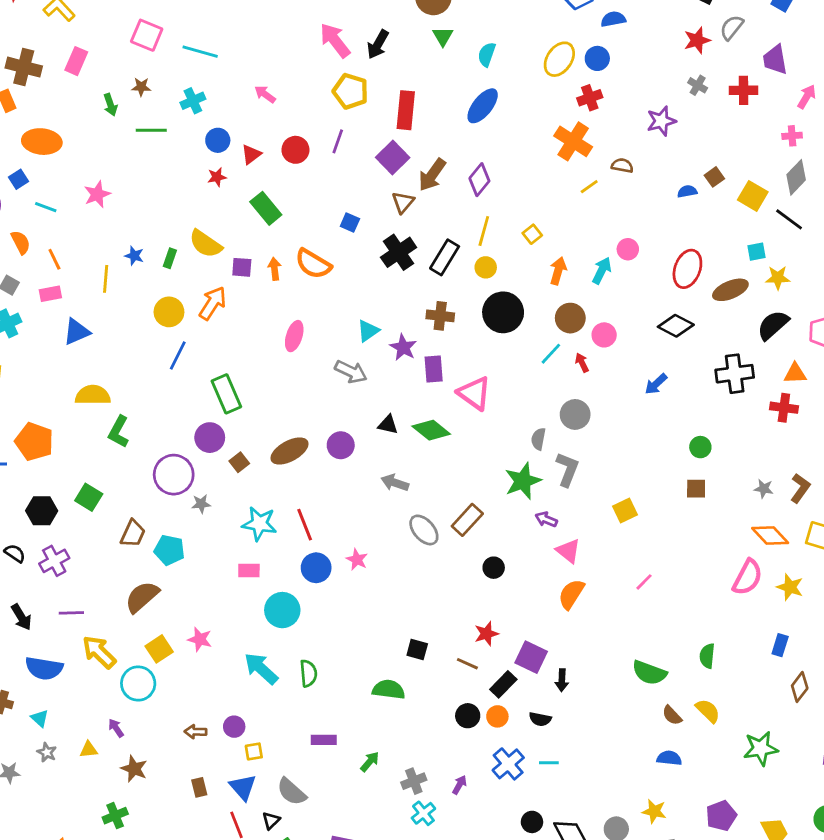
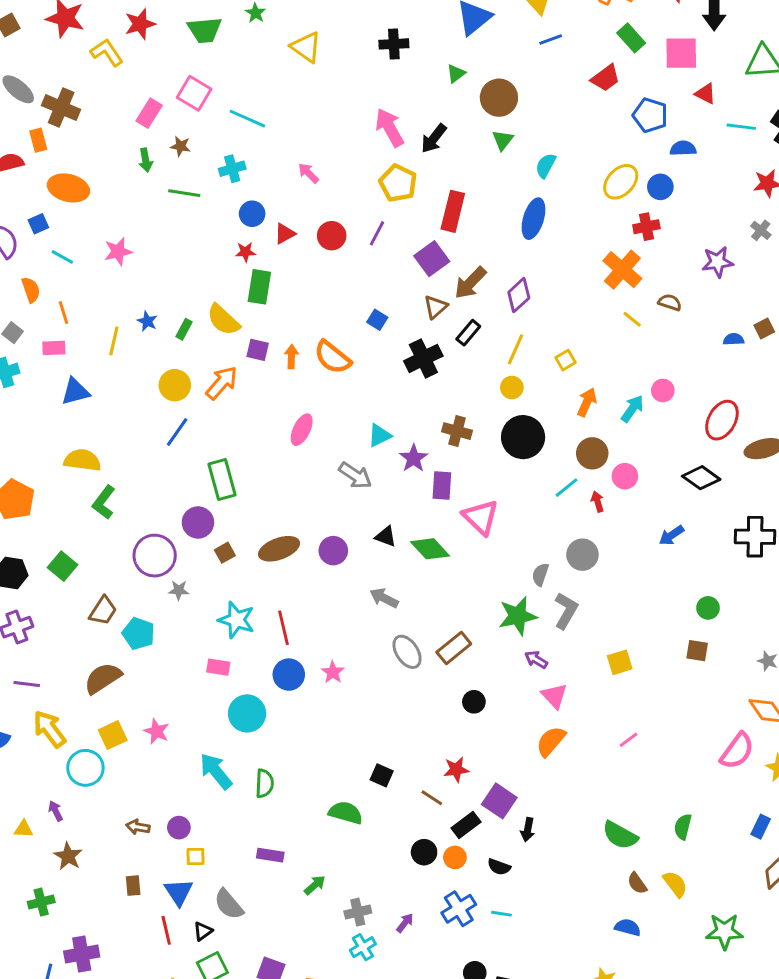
pink rectangle: (76, 61) -> (149, 113), moved
blue ellipse: (483, 106) -> (533, 219), turned -30
yellow line: (589, 187) -> (632, 319), turned 66
green rectangle: (266, 208) -> (259, 287), moved, turned 40
black rectangle: (445, 257) -> (468, 333), moved, size x0.7

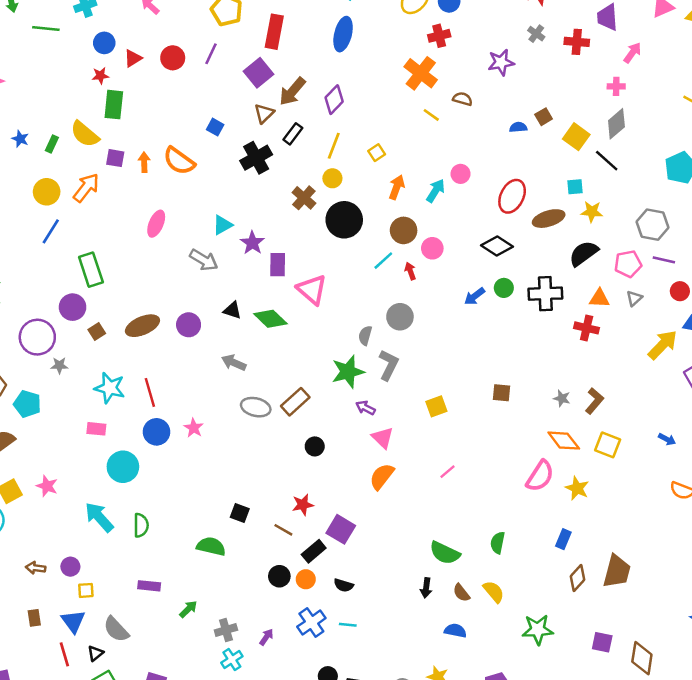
brown cross: (457, 431) -> (304, 198), moved, turned 30
green circle: (708, 608) -> (504, 288), moved
gray ellipse: (407, 652) -> (256, 407), turned -40
black arrow: (528, 830) -> (426, 588), moved

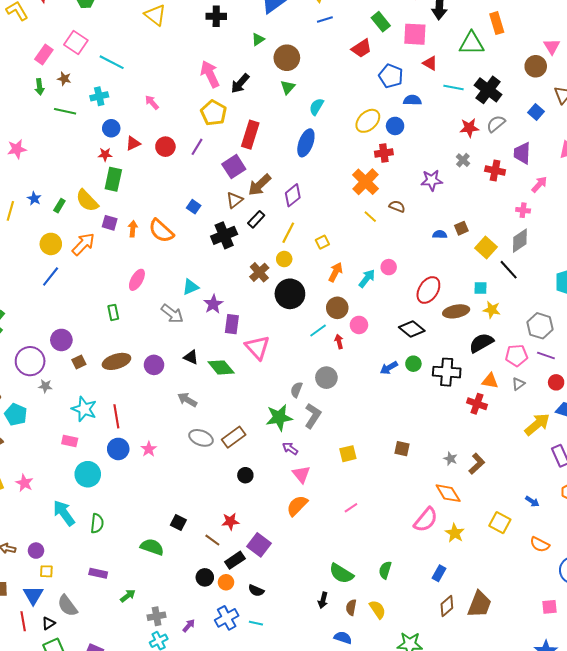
green rectangle: (91, 270) -> (113, 312), moved, size x0.6
yellow square: (608, 445) -> (500, 523), moved
brown semicircle: (461, 593) -> (351, 607), turned 42

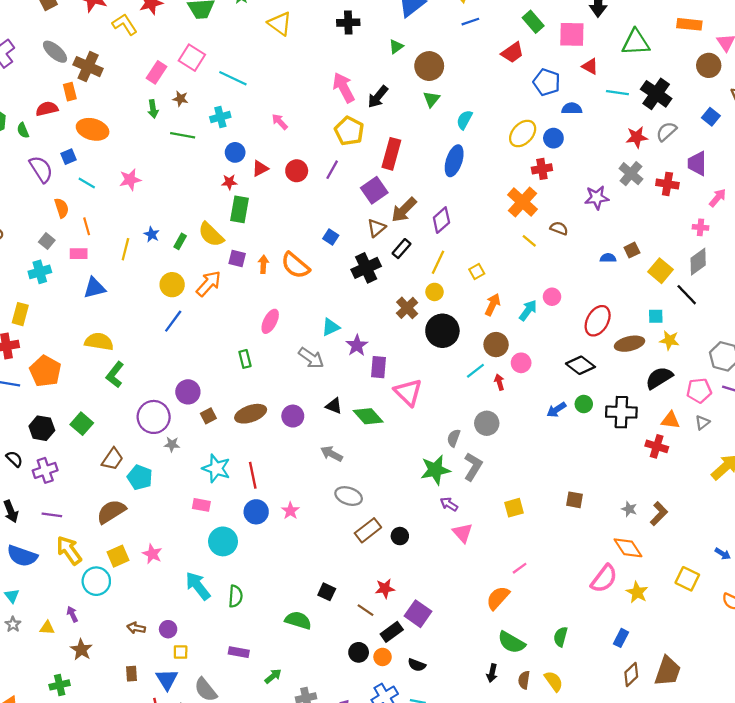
orange rectangle: (497, 23) -> (689, 24), moved, turned -65
gray cross: (463, 160) -> (631, 174), size x1.5
brown rectangle: (234, 437) -> (368, 530), moved
orange semicircle: (297, 506) -> (498, 598), moved

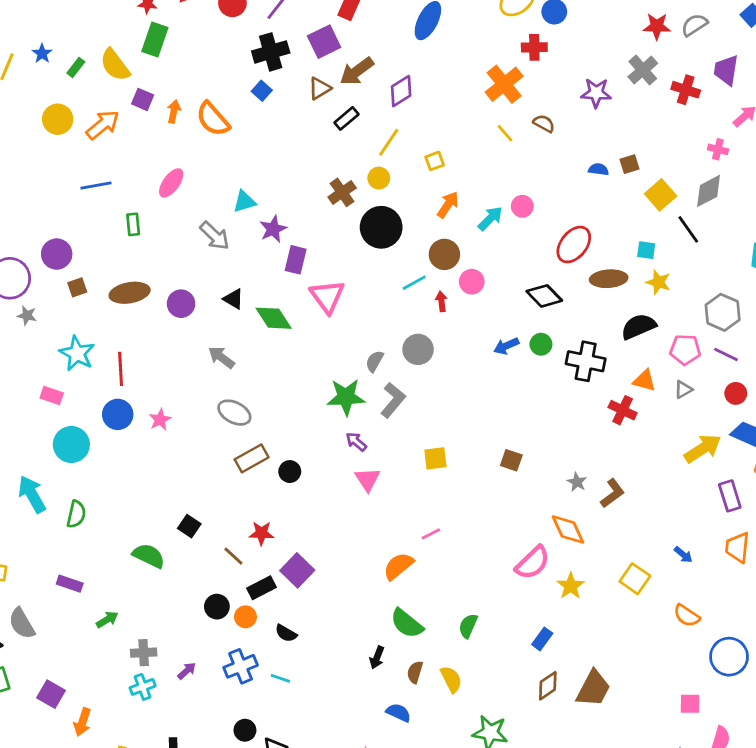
black cross: (366, 268) -> (271, 52), moved
blue line: (173, 321) -> (96, 186), moved, turned 35

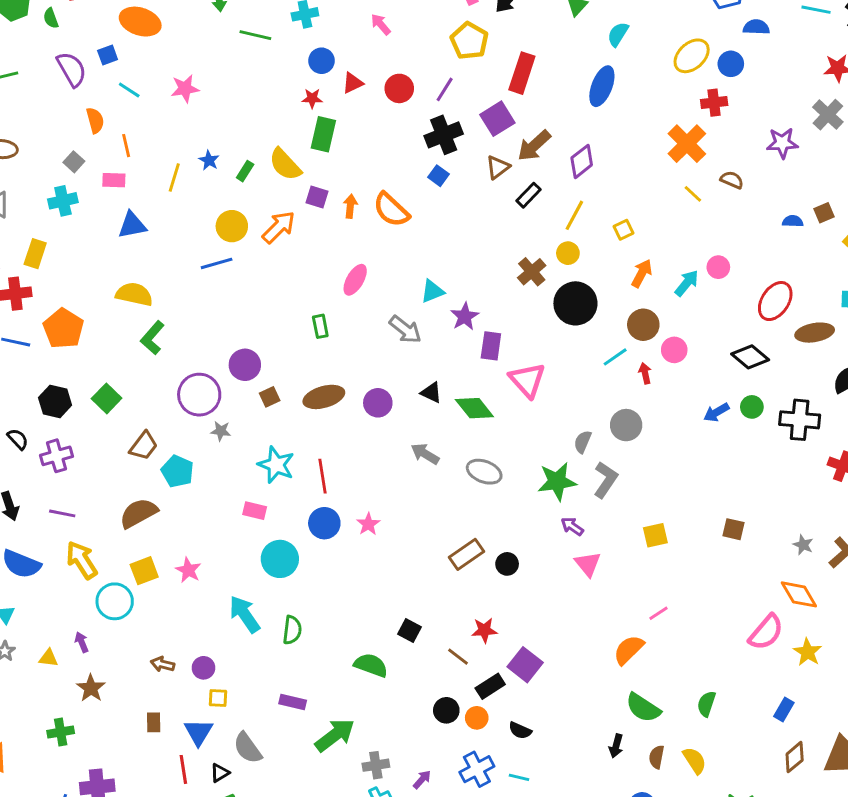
blue line: (96, 186) -> (217, 263), moved
gray ellipse: (234, 413) -> (484, 472), moved
green arrow: (107, 620) -> (335, 735), size x1.8

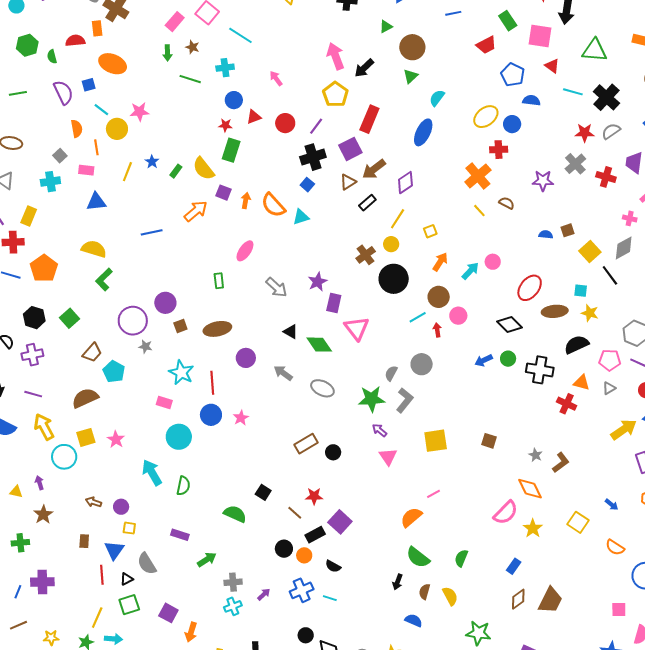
yellow circle: (232, 226) -> (117, 129), moved
cyan triangle: (432, 291) -> (301, 217), moved
purple circle: (378, 403) -> (246, 358), moved
yellow square: (655, 535) -> (436, 441), size x1.4
green arrow: (335, 735) -> (207, 560), size x0.7

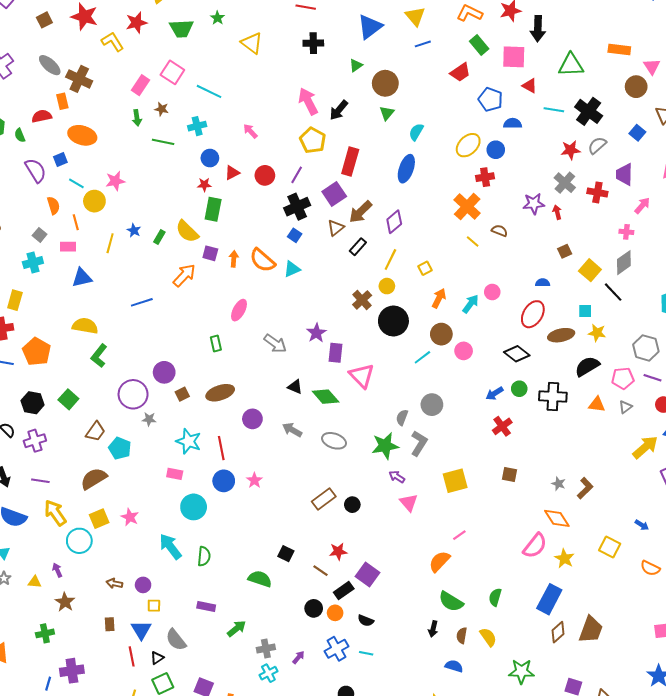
blue semicircle: (546, 235) -> (543, 283), moved
red arrow: (437, 330) -> (557, 212), moved
red cross: (567, 404) -> (502, 426), moved, turned 36
blue rectangle: (514, 566) -> (549, 599), size x1.8

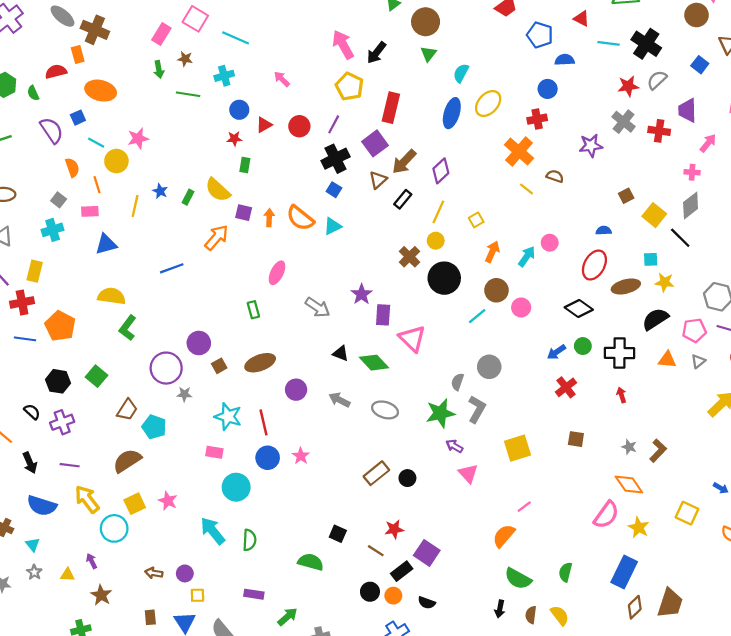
yellow ellipse: (468, 145) -> (488, 103), moved
green rectangle: (213, 209) -> (245, 165), size x0.6
red arrow: (557, 212) -> (621, 395), moved

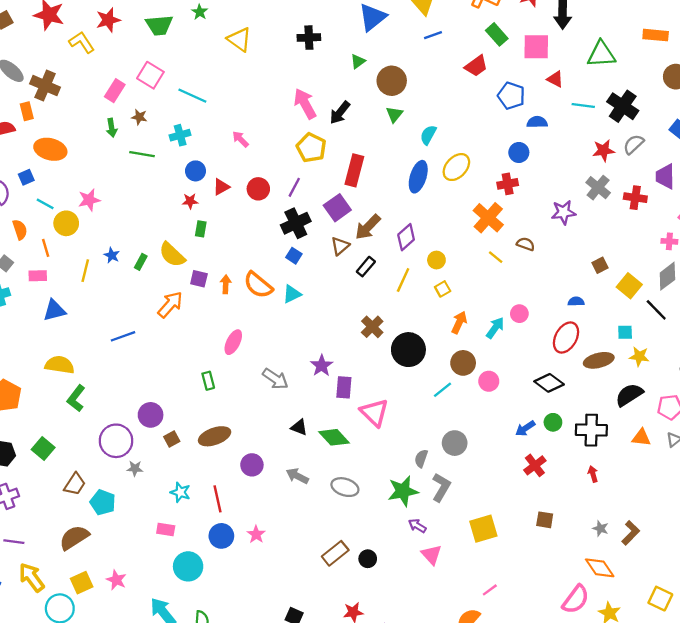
yellow circle: (436, 241) -> (436, 260), moved
cyan star: (228, 417) -> (180, 492), size x0.7

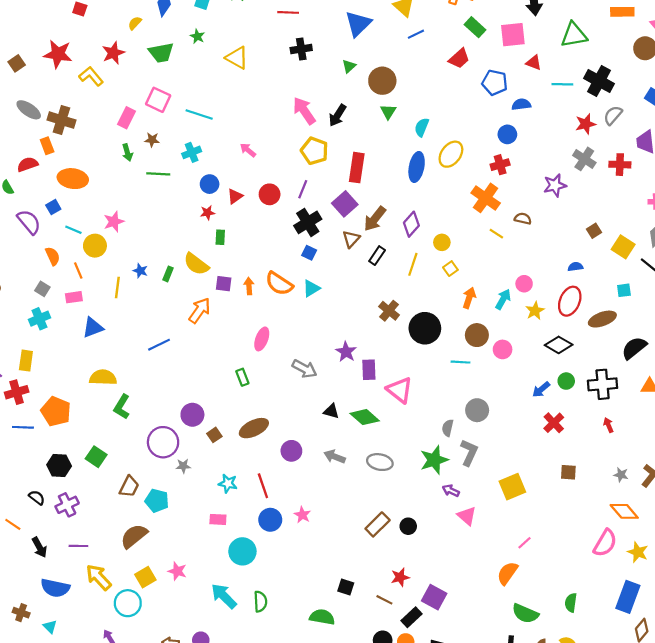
yellow star: (639, 356) -> (535, 311), moved, turned -30
cyan line: (442, 390) -> (460, 362), turned 48

